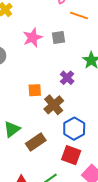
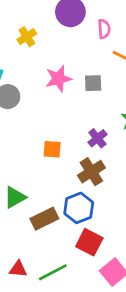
brown cross: (54, 105) -> (91, 172), moved
blue hexagon: (74, 129) -> (79, 208), moved

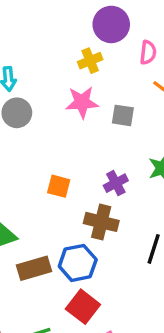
yellow cross: (27, 37) -> (90, 61), moved
brown cross: (91, 172) -> (101, 222), turned 36

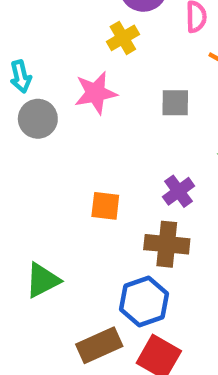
pink star: (82, 102) -> (96, 93), moved
brown rectangle: (34, 268) -> (99, 345), moved

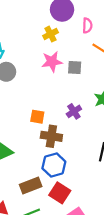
pink star: (96, 93) -> (52, 62), moved
brown cross: (167, 244) -> (51, 136), moved

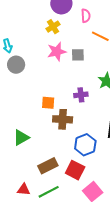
purple cross: (74, 111) -> (81, 95), turned 32
blue hexagon: (54, 165) -> (85, 145), moved

